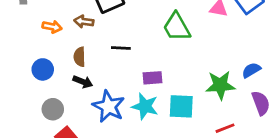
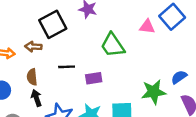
purple rectangle: (153, 78) -> (94, 78), moved
black arrow: (83, 82) -> (36, 98), turned -126

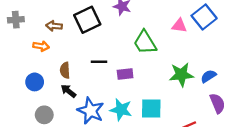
brown arrow: (33, 47) -> (54, 26), moved
green star: (154, 92) -> (181, 75), moved
black arrow: (36, 98) -> (68, 91), turned -35

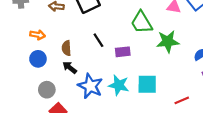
orange arrow: (41, 46) -> (38, 35), moved
black line: (99, 62) -> (98, 40), turned 56
green star: (181, 75) -> (168, 41), moved

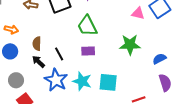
green trapezoid: (142, 22) -> (87, 26), moved
black line: (98, 40) -> (59, 54), moved

